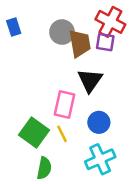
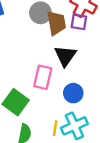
yellow line: (62, 134) -> (55, 128), moved, turned 35

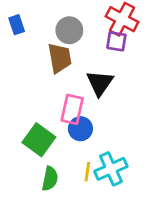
brown trapezoid: (56, 23) -> (60, 58), moved
blue circle: (73, 93) -> (80, 129), moved

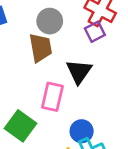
purple square: (116, 41) -> (95, 32), turned -36
blue circle: (80, 129) -> (82, 131), moved

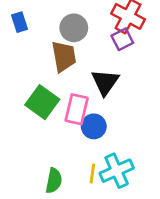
green square: (21, 126) -> (42, 102), moved
blue circle: (82, 131) -> (94, 126), moved

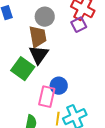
black triangle: (105, 82) -> (39, 55), moved
pink rectangle: (77, 109) -> (47, 97), moved

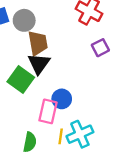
gray circle: (45, 17) -> (24, 20), moved
purple square: (79, 25) -> (100, 48), moved

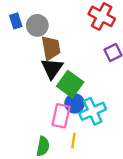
green square: (21, 80) -> (70, 84), moved
cyan cross: (80, 134) -> (93, 111), moved

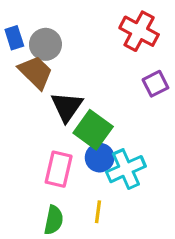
brown trapezoid: (51, 48) -> (36, 72), moved, turned -35
pink rectangle: (61, 116) -> (59, 169), moved

